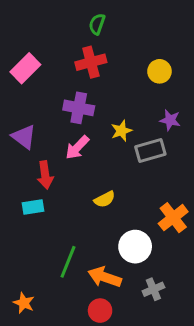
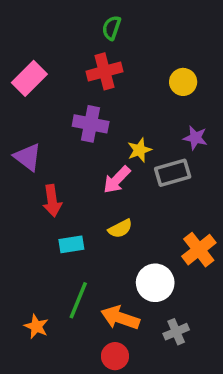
pink arrow: (77, 148) -> (117, 180), moved
cyan rectangle: (33, 207) -> (71, 244), moved
orange star: (24, 303) -> (36, 326), moved

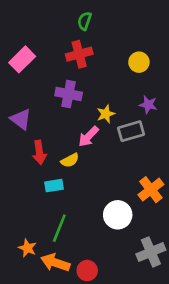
yellow semicircle: (120, 229) -> (70, 160), moved
orange arrow: (120, 318) -> (55, 263), moved
gray cross: (176, 332) -> (151, 252), moved, size x1.5

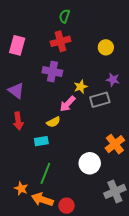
pink rectangle: (22, 59) -> (17, 45), turned -30
red arrow: (39, 152) -> (18, 121), moved

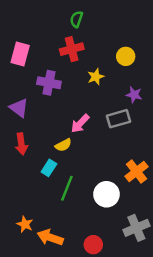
purple cross: (52, 72) -> (49, 83), moved
yellow star: (81, 87) -> (96, 77), moved
cyan rectangle: (41, 141) -> (49, 168), turned -48
green line: (45, 173) -> (67, 188), moved
red circle: (67, 206) -> (93, 245), moved

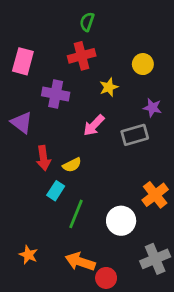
pink arrow: (80, 124) -> (94, 125), moved
red arrow: (21, 144) -> (43, 158), moved
orange arrow: (50, 237) -> (80, 262), moved

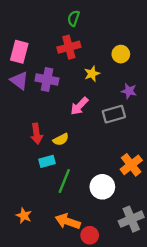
purple triangle: (22, 123) -> (19, 81), moved
cyan rectangle: (56, 191) -> (47, 161), turned 42

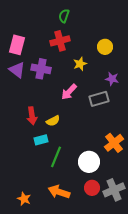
orange star: (24, 216) -> (24, 199), moved
red circle: (90, 235) -> (92, 188), moved

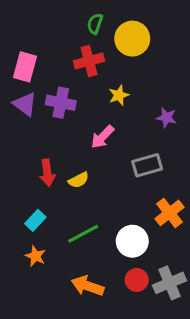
yellow circle: (105, 47) -> (132, 39), moved, size x1.5
gray rectangle: (99, 99) -> (147, 165), moved
cyan rectangle: (41, 140) -> (35, 220), moved, turned -32
green line: (56, 157) -> (83, 234), turned 40
orange star: (24, 199) -> (35, 256), moved

